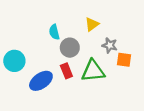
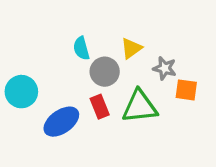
yellow triangle: (92, 24) -> (131, 48), moved

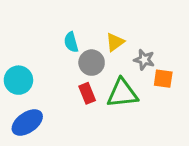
blue ellipse: (61, 122) -> (27, 122), moved

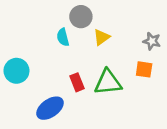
gray star: (144, 60) -> (152, 41), moved
gray circle: (92, 63) -> (81, 17), moved
blue ellipse: (27, 122) -> (50, 108), moved

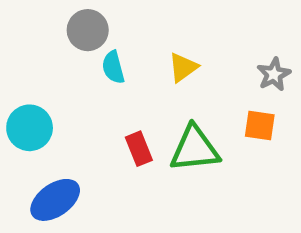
gray circle: (81, 17) -> (88, 30), moved
gray star: (152, 41) -> (274, 74), turned 30
blue ellipse: (50, 108) -> (55, 200), moved

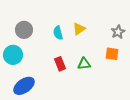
gray circle: (88, 30) -> (24, 30), moved
cyan semicircle: (113, 67) -> (58, 33), moved
green triangle: (195, 149) -> (84, 64), size x0.6

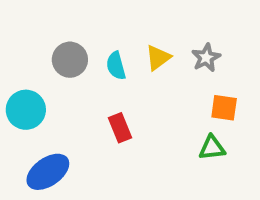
gray circle: (24, 30) -> (70, 60), moved
gray star: (118, 32) -> (206, 58), moved
green triangle: (84, 64) -> (212, 148), moved

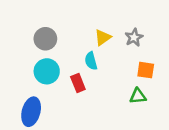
cyan semicircle: (116, 66) -> (91, 61), moved
cyan circle: (26, 110) -> (47, 71), moved
blue ellipse: (48, 172) -> (31, 112), turned -40

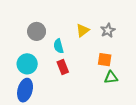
cyan semicircle: (91, 61) -> (59, 46), moved
orange square: (146, 70) -> (105, 60), moved
cyan circle: (47, 71) -> (27, 64), moved

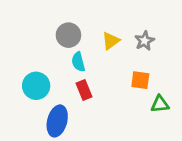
gray circle: (37, 31) -> (68, 35), moved
green triangle: (111, 78) -> (160, 104), moved
blue ellipse: (25, 90) -> (57, 121), moved

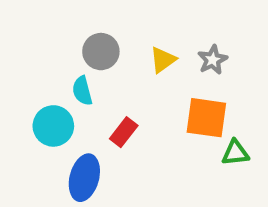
cyan semicircle: (78, 62) -> (82, 91), moved
orange square: (140, 80) -> (206, 118), size x1.5
red rectangle: (84, 90) -> (124, 132), turned 60

